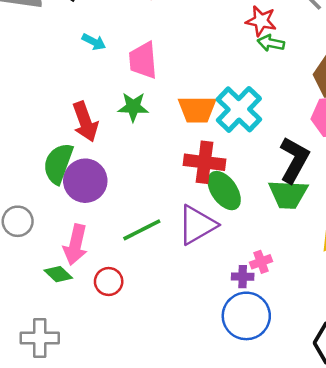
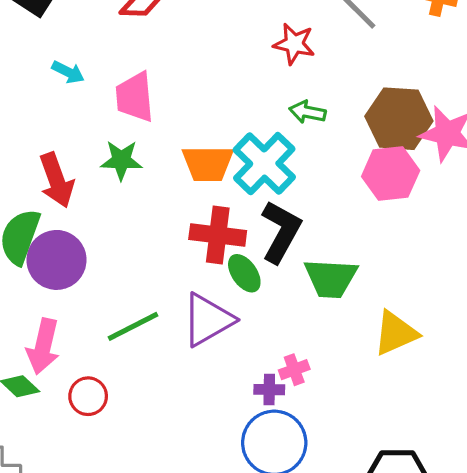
green arrow: (271, 43) -> (307, 112), moved
black L-shape: (294, 160) -> (281, 232), moved
green ellipse: (224, 191) -> (244, 273), size x0.7

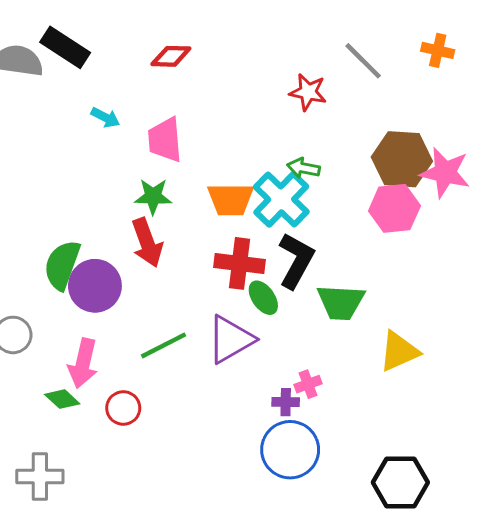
green arrow: (307, 112) -> (304, 168), moved
red arrow: (57, 180) -> (147, 243), moved

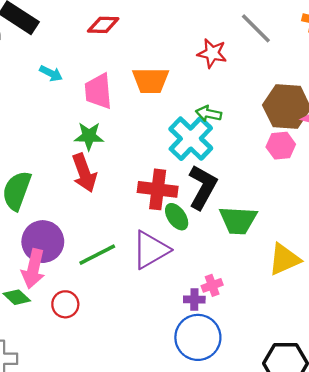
orange trapezoid: (231, 199) -> (151, 81), moved
pink hexagon: (394, 208) -> (281, 146), size x0.7
purple circle: (95, 286) -> (43, 242), moved

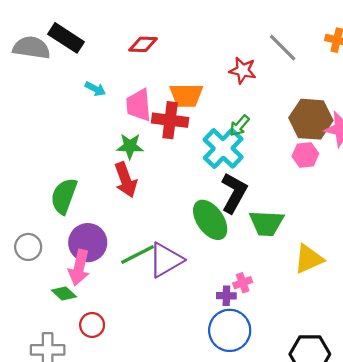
green arrow: (209, 114) -> (239, 126), turned -60
red cross: (158, 189) -> (170, 120), moved
green ellipse: (177, 217) -> (210, 220), size x1.6
purple triangle: (151, 250) -> (166, 260), moved
red circle: (65, 304) -> (92, 325), moved

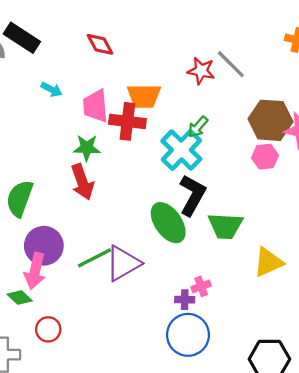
red diamond: (143, 44) -> (100, 44), turned 60
gray line: (283, 48) -> (231, 64), moved

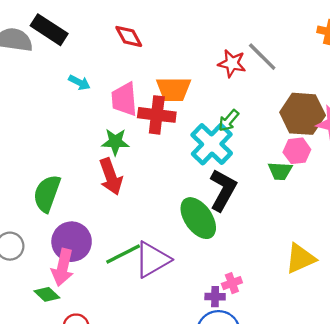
green trapezoid: (225, 226) -> (280, 171), moved, size x0.7

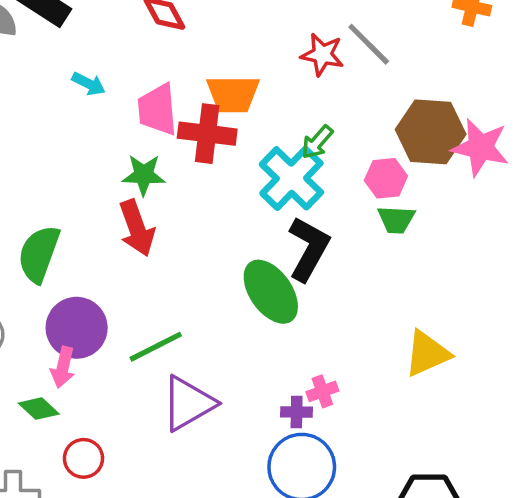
pink hexagon: (297, 151) -> (386, 178), moved
purple triangle: (152, 260) -> (188, 403), moved
pink arrow: (63, 267) -> (63, 367), size x0.7

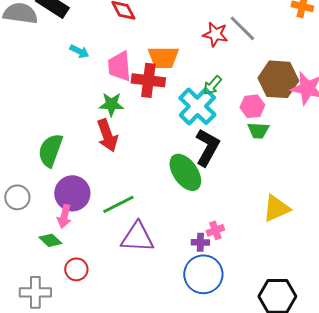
purple triangle: (188, 403) -> (137, 237), turned 33

